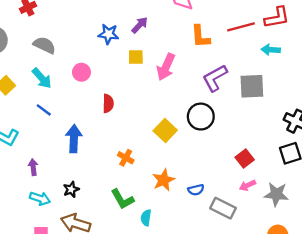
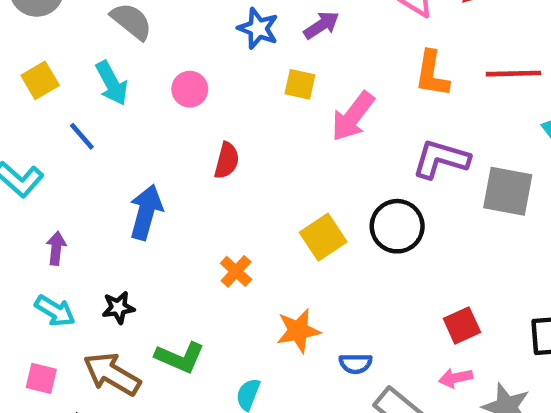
purple L-shape: (215, 78) -> (441, 159), turned 32
blue line: (44, 110) -> (82, 136), moved
green L-shape: (122, 199) -> (180, 357), moved, turned -50

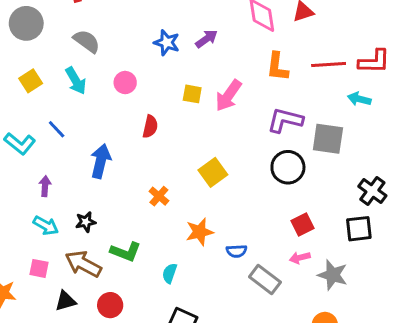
yellow square: (300, 84) -> (192, 94), moved
blue line: (82, 136) -> (57, 129), moved
black circle: (397, 226) -> (288, 167), moved

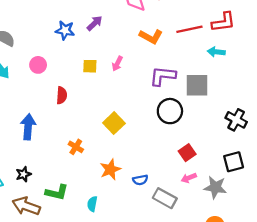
orange L-shape: (277, 67) -> (151, 37), turned -60
pink arrow: (228, 96) -> (117, 64), size x0.6
black square: (359, 229) -> (234, 162), moved

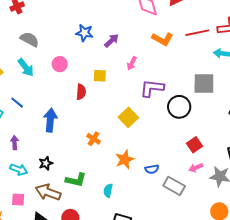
purple arrow: (95, 23) -> (111, 41), moved
yellow square: (90, 66) -> (100, 76), moved
purple L-shape: (163, 76) -> (152, 88), moved

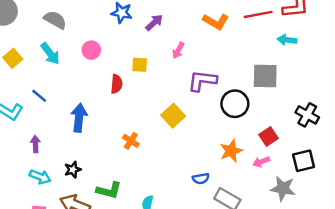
red square: (195, 145) -> (269, 136), moved
orange star: (125, 159) -> (231, 151), moved
pink arrow: (196, 168) -> (261, 162), moved

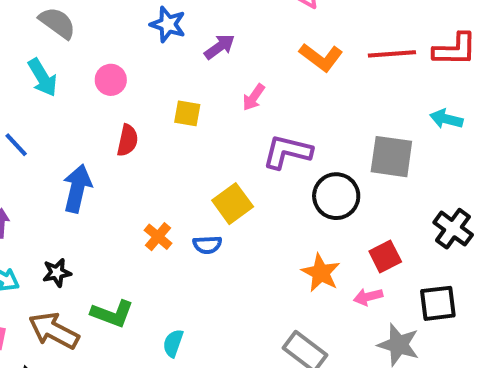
cyan arrow: (287, 40) -> (446, 119), moved
red semicircle: (117, 84) -> (128, 140), moved
orange star: (231, 151) -> (321, 273), turned -30
blue semicircle: (201, 179) -> (207, 245), moved

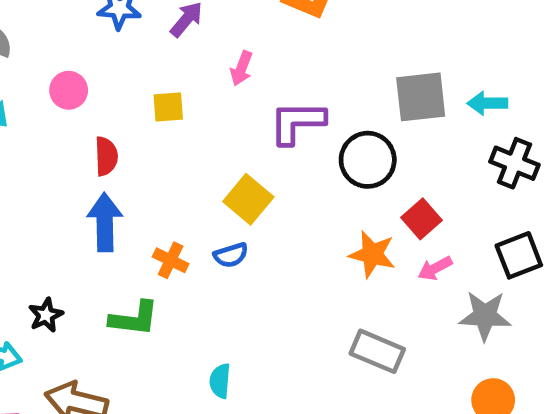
cyan arrow: (446, 119) -> (487, 103), moved
blue arrow: (77, 188) -> (105, 222), moved
red square: (385, 257) -> (421, 219), moved
black star: (57, 273) -> (46, 315), moved
green L-shape: (112, 314) -> (134, 319), moved

